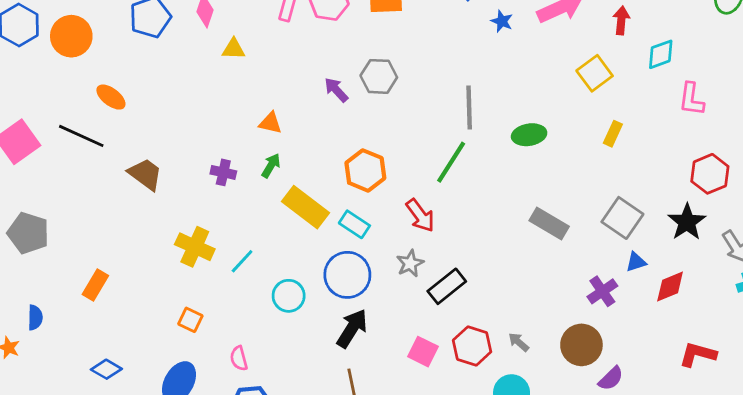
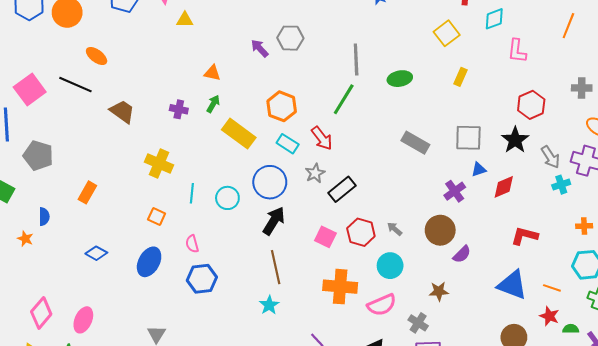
gray square: (622, 218) -> (468, 138), turned -32
cyan rectangle: (354, 224) -> (288, 144), moved
cyan line: (242, 261) -> (192, 193), moved, turned -36

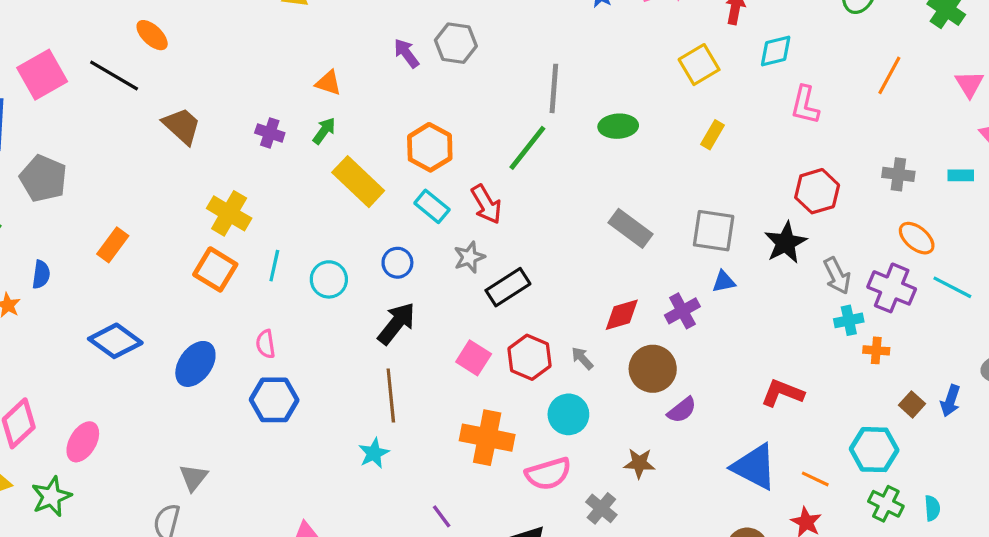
blue circle: (270, 182) -> (397, 263), size x0.6
red diamond: (504, 187) -> (622, 315), moved
orange square: (157, 216) -> (215, 269), moved, size x1.5
orange cross: (584, 226) -> (876, 350), moved
blue diamond: (96, 253) -> (115, 341), size x1.5

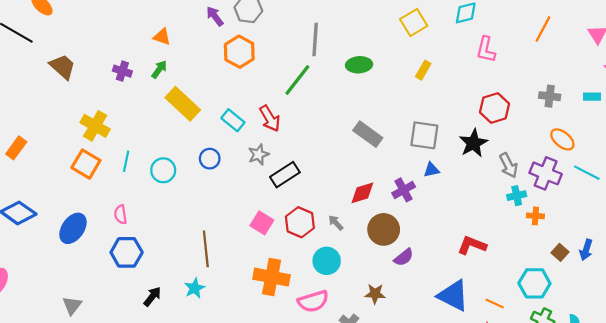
orange hexagon: (430, 147) -> (239, 52), moved
black arrow: (396, 323) -> (152, 296), moved, size x0.7

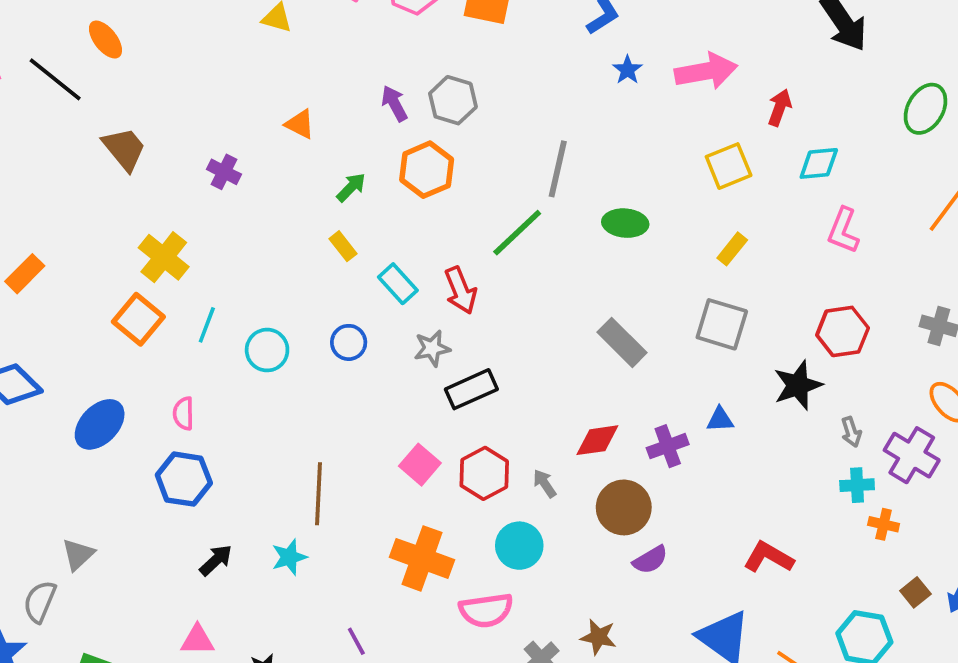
green arrow: (159, 69) -> (351, 187), moved
yellow rectangle: (183, 104) -> (343, 246), moved, size x0.5
gray square: (424, 135) -> (722, 324), moved
gray arrow: (509, 165) -> (851, 432), size x0.7
brown star: (375, 294) -> (598, 637), moved

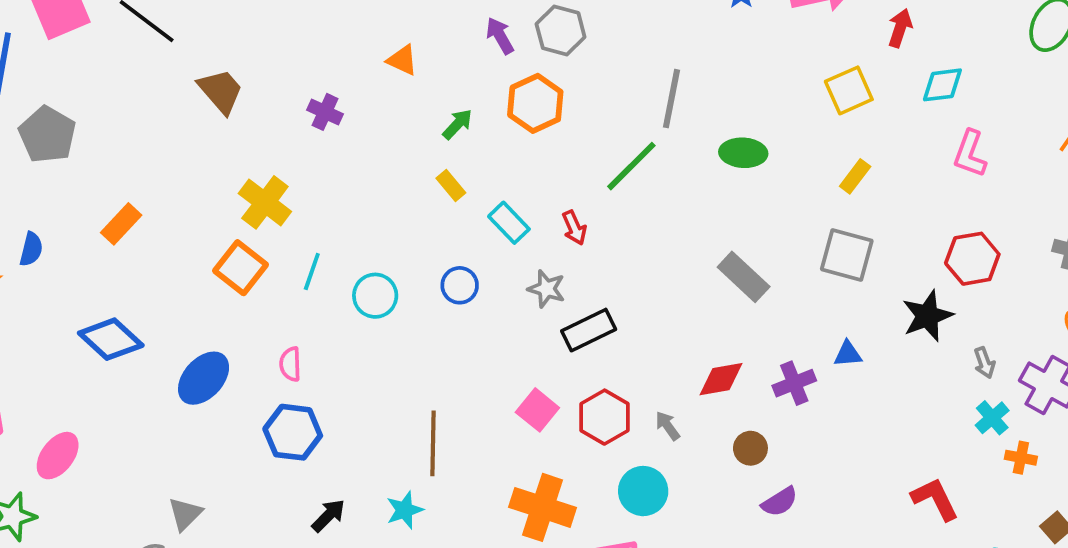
red arrow: (461, 290) -> (574, 228), size x0.7
gray star: (432, 348) -> (546, 289), turned 30
cyan cross: (857, 485) -> (992, 418), turned -36
brown circle: (624, 507) -> (750, 448), size x0.6
red L-shape: (769, 557) -> (935, 499), moved, turned 36

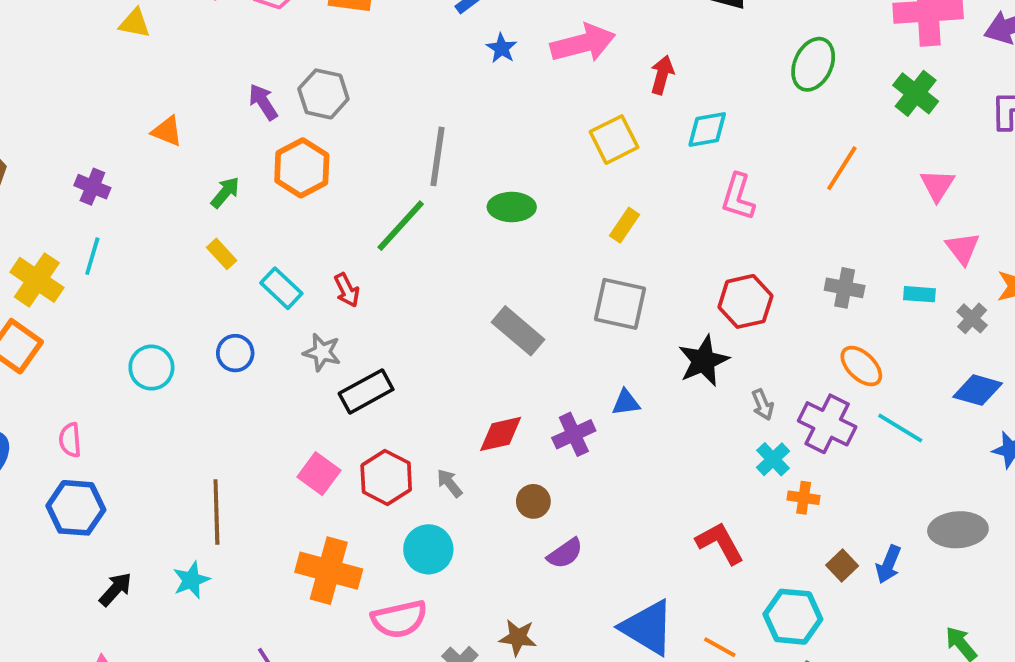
cyan line: (312, 271) -> (92, 256), moved

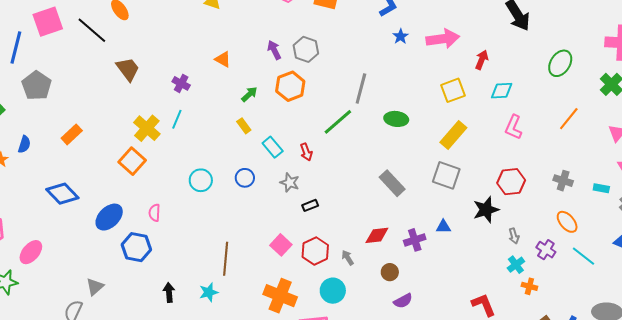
yellow rectangle: (624, 225) -> (453, 135), size x1.6
black rectangle: (366, 391) -> (310, 205), size x0.6
purple cross: (827, 424) -> (546, 250), size x0.7
blue hexagon: (76, 508) -> (136, 247), moved
black arrow: (116, 589) -> (169, 292), turned -54

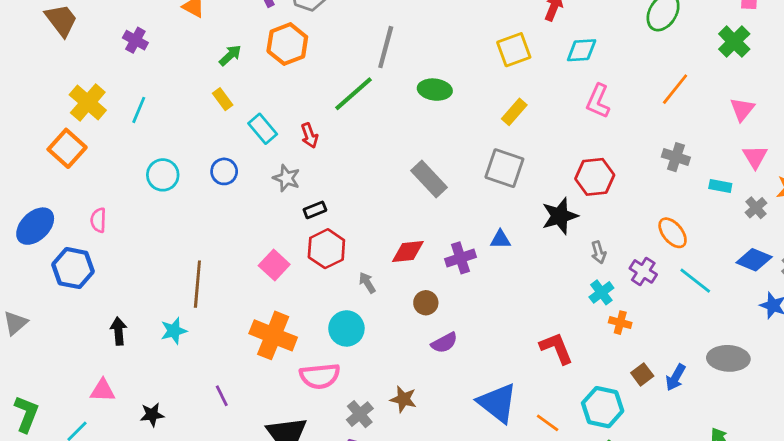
cyan line: (177, 119) -> (139, 110), moved
yellow rectangle: (453, 135) -> (514, 112), size x0.7
gray cross: (563, 181) -> (676, 157), moved
red hexagon: (315, 251) -> (326, 249), moved

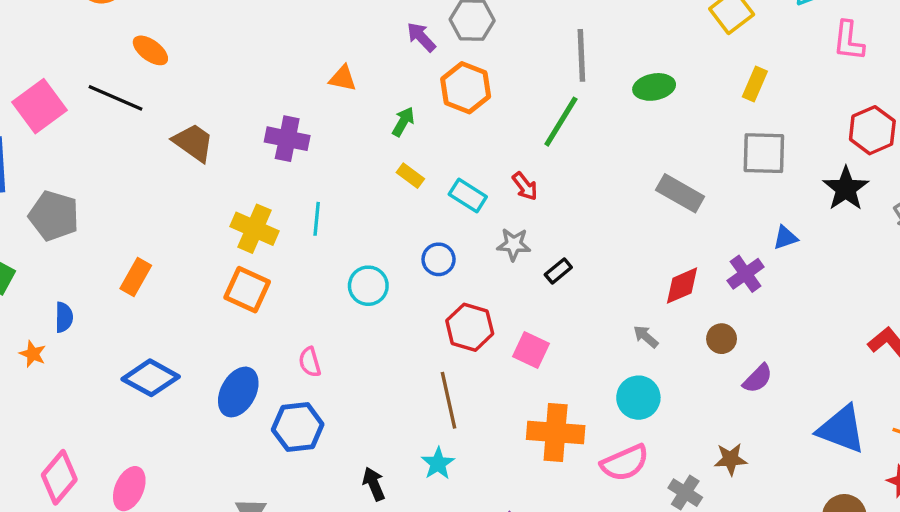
purple cross: (135, 40) -> (287, 139), size x1.4
red hexagon: (326, 249) -> (470, 327), moved

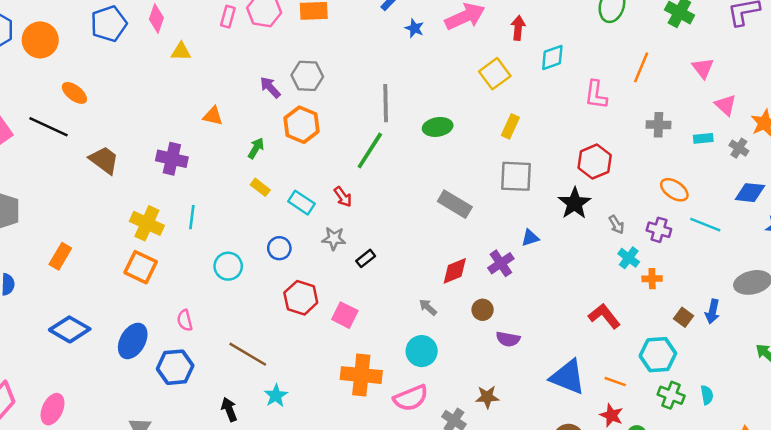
pink L-shape: (849, 41) -> (596, 95), moved
purple semicircle: (758, 378) -> (508, 339), turned 55
brown line: (448, 400) -> (248, 354), moved, turned -48

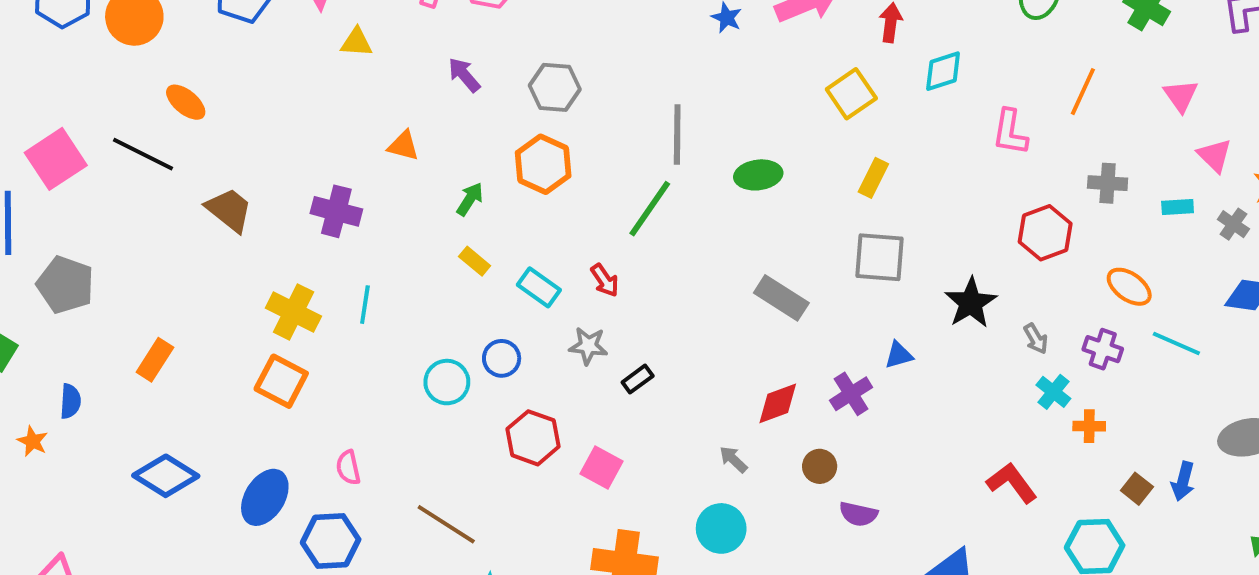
purple arrow: (270, 87) -> (464, 75), moved
red hexagon: (595, 162) -> (1045, 233), moved
cyan circle: (228, 266) -> (447, 382), moved

